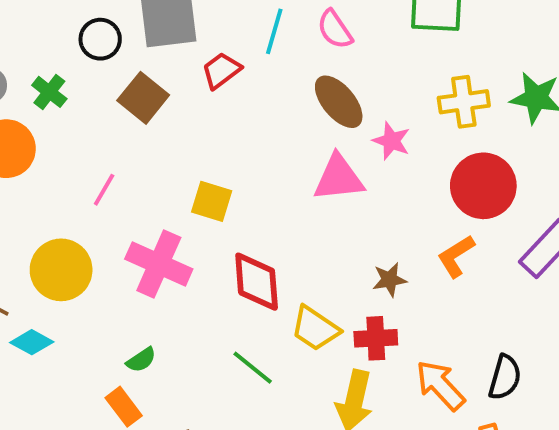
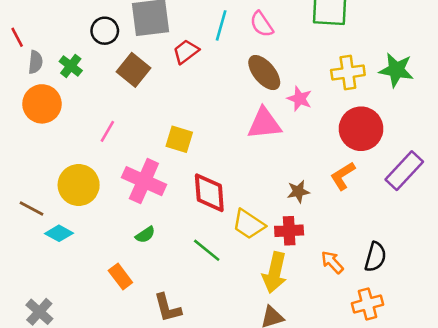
green semicircle: (141, 360) -> (145, 235), moved
orange arrow: (440, 385) -> (332, 262), size x0.7

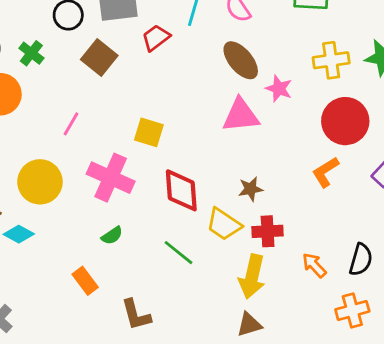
brown star: (298, 192) -> (251, 189), moved

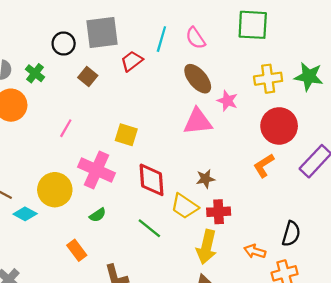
brown square: (99, 57) -> (88, 76), size x0.7
yellow circle: (40, 182) -> (55, 190), moved
orange arrow: (314, 265) -> (255, 251), moved, turned -30

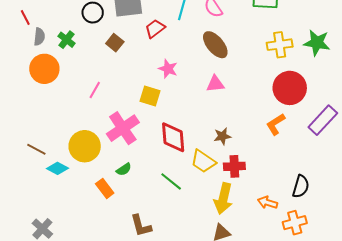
pink star: (227, 101) -> (168, 69), moved
pink triangle: (198, 122) -> (215, 84), size x0.7
pink cross: (97, 170) -> (123, 128), turned 32
orange rectangle: (77, 250) -> (105, 188), moved

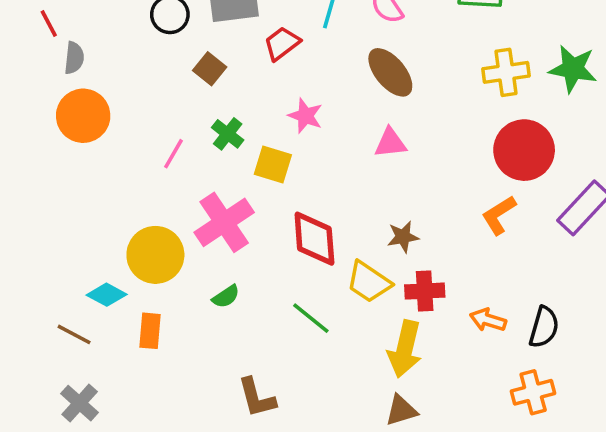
green cross: (67, 40) -> (228, 134), moved
brown line: (36, 149) -> (74, 334), moved
orange rectangle: (105, 188) -> (150, 331), moved, turned 42
orange arrow: (268, 203) -> (488, 320), moved

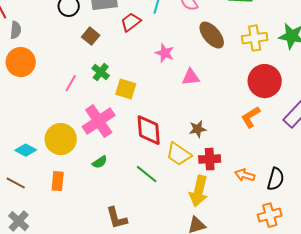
brown ellipse: (390, 72) -> (212, 35), moved
pink star: (305, 116) -> (165, 53), moved
cyan diamond: (107, 295) -> (26, 150), moved

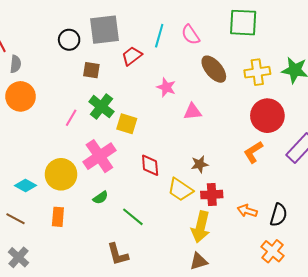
brown square: (91, 36) -> (91, 70), turned -30
green cross: (101, 72) -> (101, 107), size x1.4
red diamond: (149, 130) -> (150, 165), size x0.7
green line: (147, 174) -> (133, 217), moved
orange cross: (270, 215) -> (272, 251), turned -35

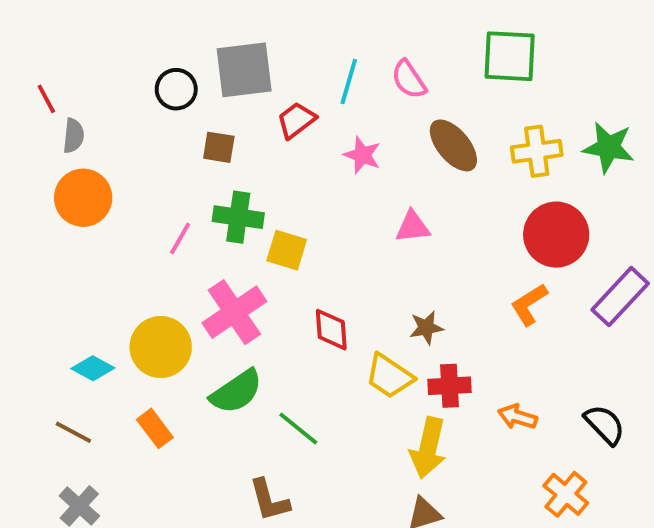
pink star: (166, 87) -> (362, 155), moved
green cross: (101, 107) -> (238, 217), turned -30
green semicircle: (100, 198) -> (236, 392), size x1.8
black semicircle: (279, 215) -> (605, 425), moved, turned -60
orange rectangle: (58, 217) -> (155, 428), turned -42

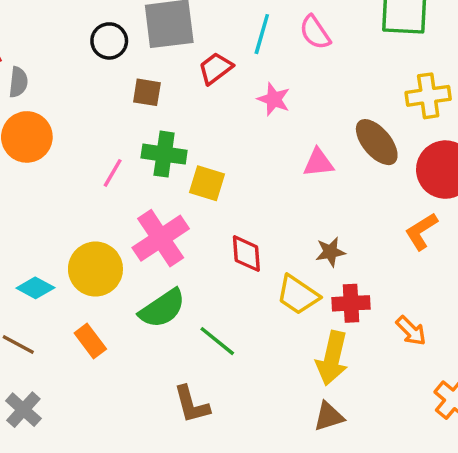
brown ellipse: (453, 145) -> (377, 142), moved
orange arrow: (517, 417) -> (411, 331), turned -152

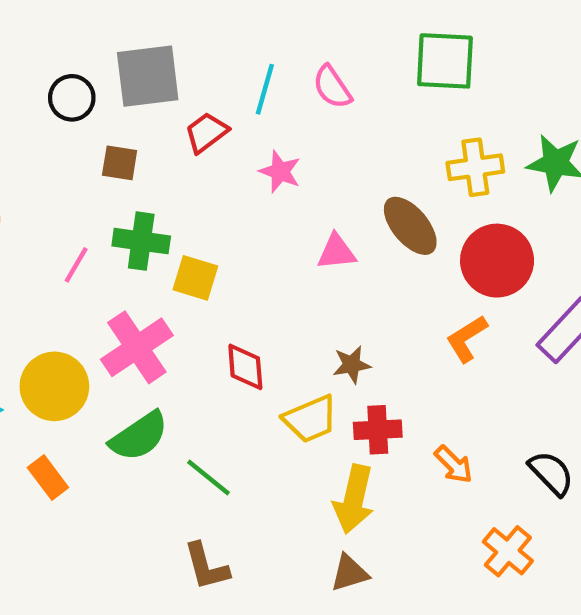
yellow trapezoid: (298, 295) -> (310, 419), turned -57
brown L-shape: (191, 404) -> (206, 566), moved

